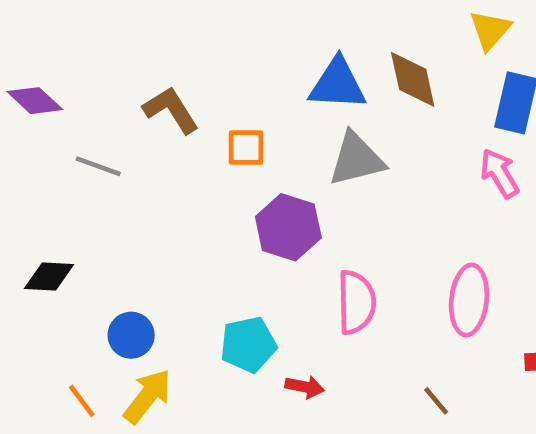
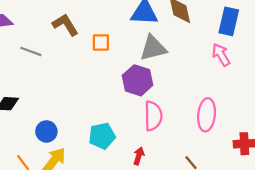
purple hexagon: (288, 227) -> (138, 80), moved
red arrow: (305, 387) -> (139, 156), moved, turned -84

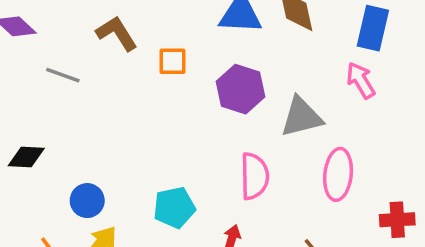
gray triangle: (153, 48) -> (301, 117), moved
purple hexagon: (138, 80) -> (240, 89), moved

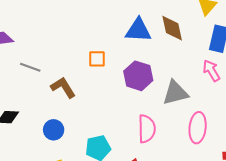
brown L-shape: (117, 33) -> (63, 87), moved
blue circle: (87, 201) -> (54, 130), moved

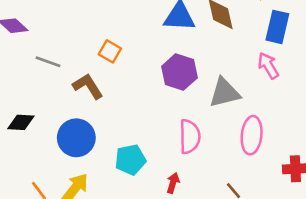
orange square: (97, 59) -> (110, 51), moved, turned 30
blue circle: (54, 130) -> (76, 138), size x1.5

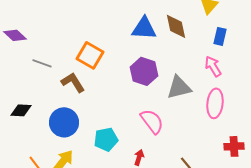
blue rectangle: (277, 27) -> (220, 36), size x0.7
orange square: (110, 51) -> (90, 55), size x1.5
pink ellipse: (252, 135) -> (215, 103), moved
pink semicircle: (190, 136) -> (152, 121), turned -36

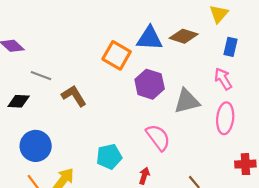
brown diamond: (176, 26) -> (184, 36), turned -60
orange square: (90, 55) -> (117, 55), moved
black diamond: (21, 110) -> (19, 101), moved
blue circle: (64, 122) -> (36, 146), moved

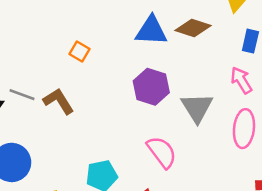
orange square: (117, 55) -> (79, 52), moved, size x0.6
gray line: (41, 76) -> (22, 95), moved
gray triangle: (187, 101) -> (197, 108), turned -48

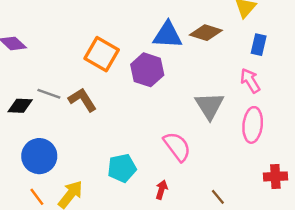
orange square: (79, 52) -> (102, 54), size x1.8
purple hexagon: (151, 87) -> (147, 70), moved

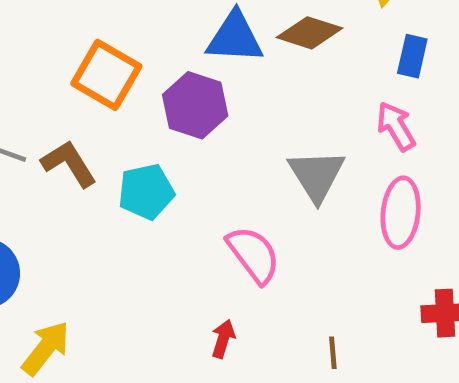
cyan pentagon: (122, 168) -> (146, 192), moved
brown line: (218, 197) -> (333, 353), turned 35

